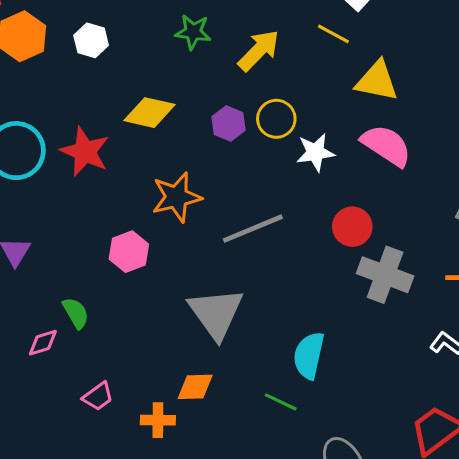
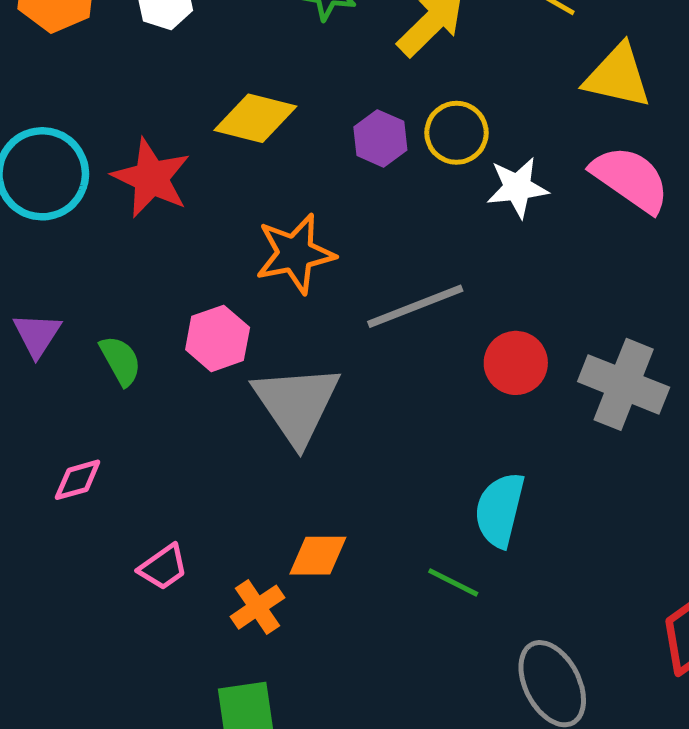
red circle: (352, 227) -> (516, 363), moved
green semicircle: (76, 313) -> (120, 361), moved
gray triangle: (216, 313) -> (297, 404), moved
orange cross: (158, 420) -> (258, 607), turned -36

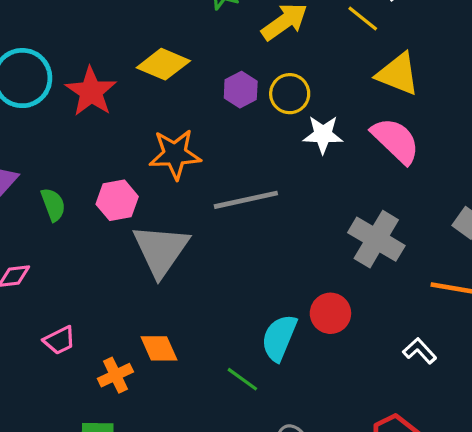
red circle: (516, 363) -> (330, 313), moved
gray cross: (624, 384) -> (376, 239), moved
orange diamond: (318, 556) -> (159, 348), turned 57

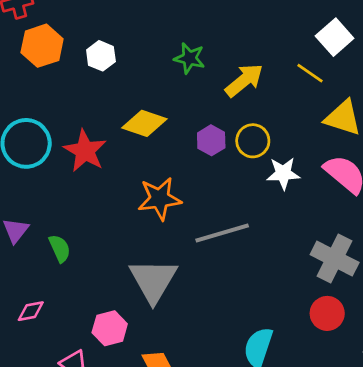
pink hexagon: (117, 200) -> (110, 328), moved
red circle: (330, 313) -> (327, 313), moved

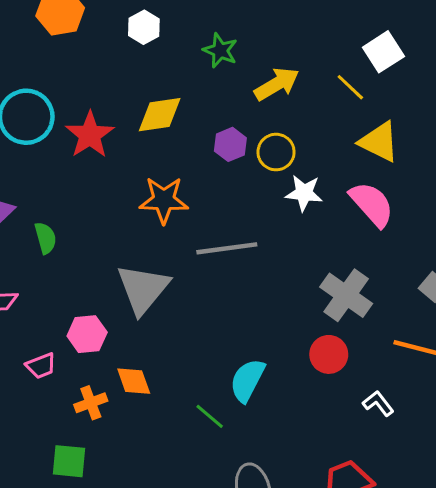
white hexagon: (101, 56) -> (144, 27), moved
yellow diamond: (144, 123) -> (160, 115), turned -36

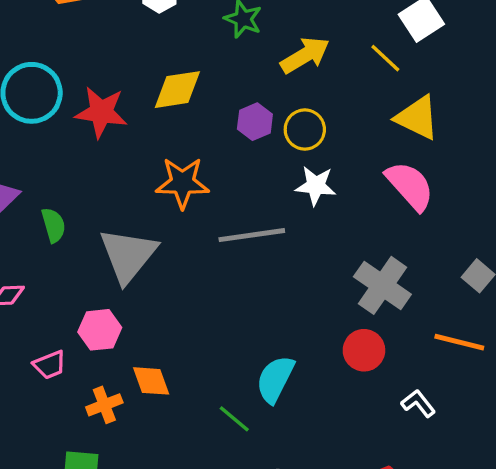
red star: (90, 135) -> (101, 112), turned -30
white star: (304, 193) -> (316, 186), moved
gray triangle: (143, 289) -> (128, 255), moved

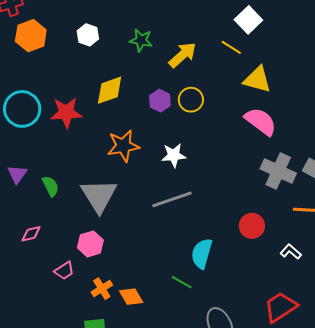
white star: (316, 186) -> (174, 155), moved
gray line: (252, 235) -> (172, 199), moved
gray cross: (382, 285) -> (278, 171), moved
orange diamond: (151, 381) -> (131, 297), moved

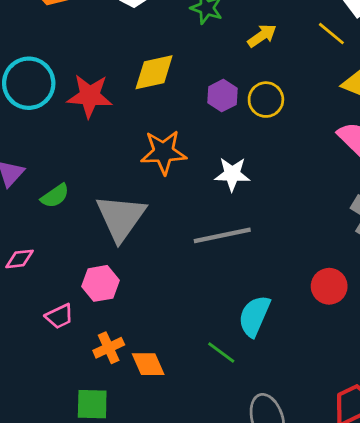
yellow arrow: (183, 55) -> (262, 36), size x0.7
green semicircle: (51, 186) -> (55, 196), turned 75

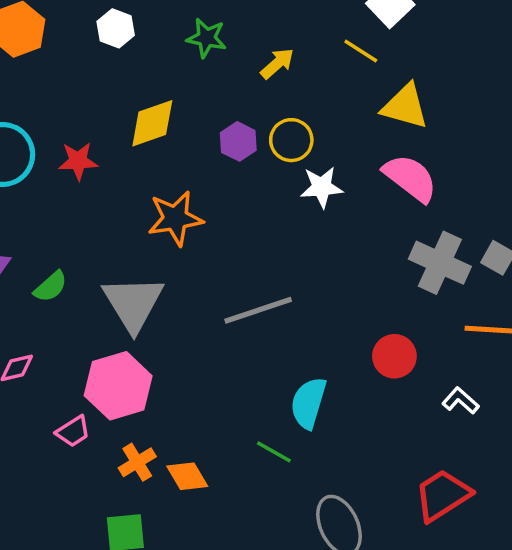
red star: (90, 96) -> (78, 161), size x0.7
white star: (232, 174) -> (322, 187), moved
pink hexagon: (101, 283) -> (118, 386), size x1.5

